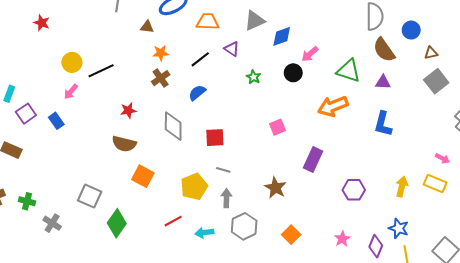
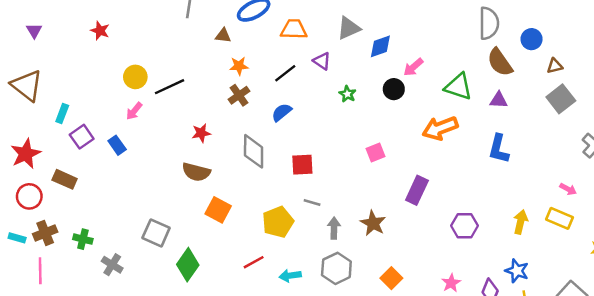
gray arrow: (226, 198) -> (334, 228), moved

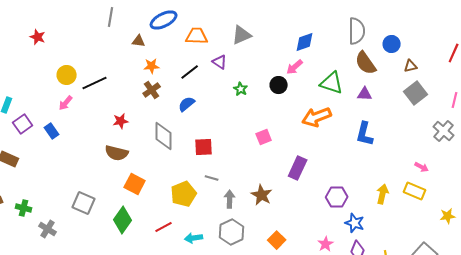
blue diamond: (380, 46) -> (305, 42), moved
green diamond: (188, 265) -> (123, 220), moved
blue star: (517, 271) -> (355, 223), moved

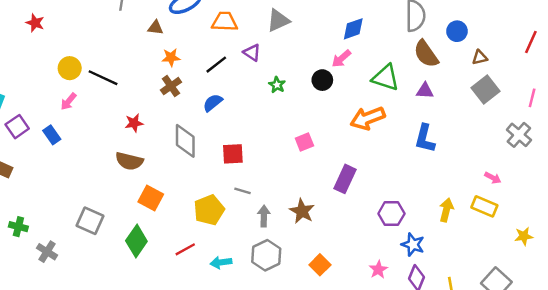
black line: (95, 83) -> (103, 78), turned 50

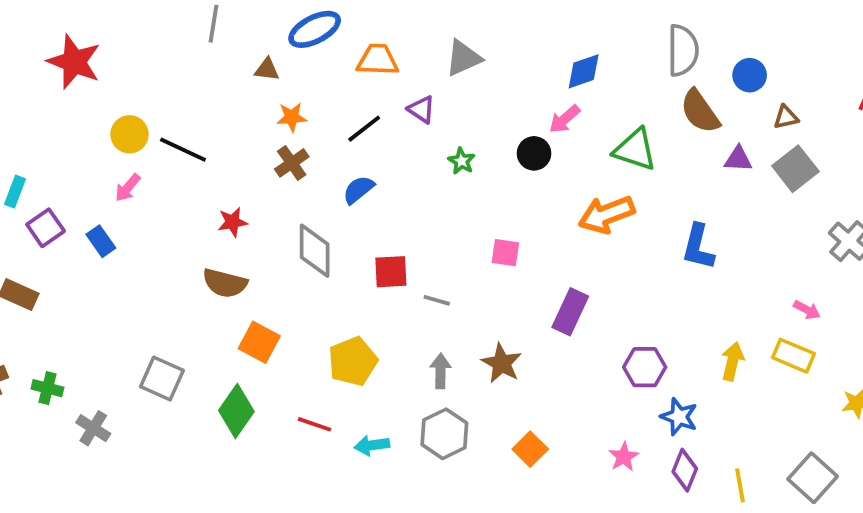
red star: (35, 23) -> (74, 62), size x1.8
purple triangle: (425, 91) -> (738, 159), moved
pink square: (304, 142) -> (505, 253), turned 30
gray line: (242, 191) -> (437, 300), moved
red line: (185, 249) -> (315, 424), turned 48

